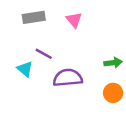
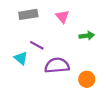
green arrow: (113, 63) -> (87, 36), moved
orange circle: (113, 93) -> (87, 79), moved

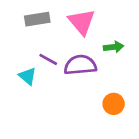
pink triangle: (62, 17) -> (82, 22), size x1.5
purple semicircle: (57, 65) -> (80, 65), moved

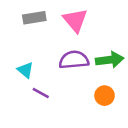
green arrow: (114, 47) -> (110, 60), moved, size x1.5
purple line: (48, 59) -> (41, 93), moved

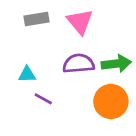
cyan triangle: (25, 70) -> (27, 74), turned -42
orange circle: (105, 96) -> (111, 101), size x1.6

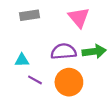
pink triangle: (80, 22) -> (79, 17), moved
orange circle: (111, 101) -> (69, 82), moved

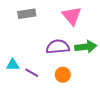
cyan triangle: (22, 60) -> (13, 65), moved
orange circle: (69, 82) -> (63, 75), size x0.6

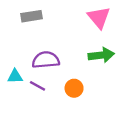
pink triangle: (72, 16) -> (99, 17), moved
purple semicircle: (58, 47) -> (46, 60), moved

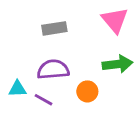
gray rectangle: (32, 16) -> (54, 28), moved
orange circle: (74, 88) -> (87, 91), moved

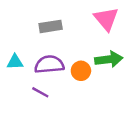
cyan triangle: (17, 89) -> (15, 62), moved
orange circle: (87, 91) -> (81, 71), moved

